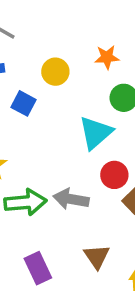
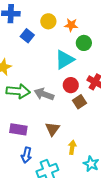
orange star: (107, 57) -> (71, 25), moved
purple rectangle: (38, 268) -> (18, 129), turned -66

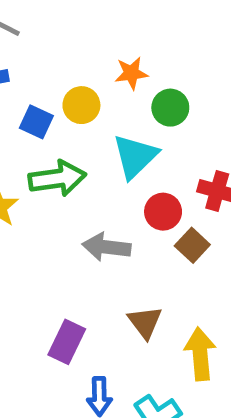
yellow circle: (48, 21) -> (81, 105), moved
green arrow: (18, 91) -> (57, 178), moved
purple rectangle: (18, 129) -> (67, 342), turned -60
yellow arrow: (72, 147) -> (200, 354), size x1.5

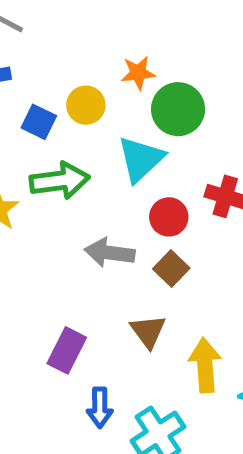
green circle: (170, 108) -> (178, 109), size x1.4
brown square: (192, 245) -> (171, 269), moved

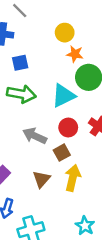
yellow circle: (86, 105) -> (65, 33), moved
blue square: (39, 122) -> (20, 63), turned 35
yellow arrow: (205, 365) -> (73, 178), moved

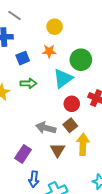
orange star: (75, 54) -> (49, 51), moved
green arrow: (21, 94) -> (28, 83), size x0.7
gray arrow: (35, 136) -> (46, 128), moved

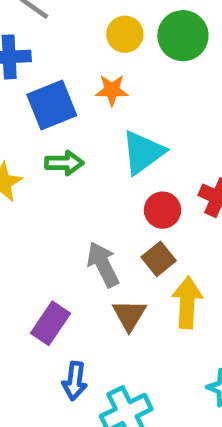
blue square: (23, 58) -> (52, 105), size x1.5
green circle: (81, 60) -> (183, 36), moved
gray arrow: (46, 128) -> (103, 264), turned 48

